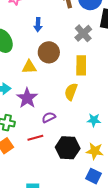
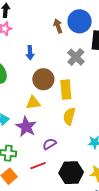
yellow rectangle: (81, 65) -> (66, 90), moved
yellow triangle: (29, 67) -> (33, 103), moved

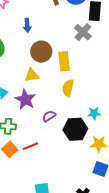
gray cross: (76, 57) -> (83, 32), moved
red line: (38, 166) -> (30, 146), moved
black hexagon: (71, 173) -> (75, 129), moved

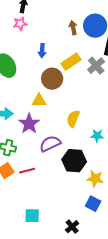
yellow rectangle: (64, 61) -> (71, 62), moved, turned 54
cyan star: (94, 113) -> (97, 136), moved
purple semicircle: (49, 116) -> (50, 144), size x1.5

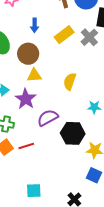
brown circle: (52, 79) -> (28, 54), moved
yellow semicircle: (73, 119) -> (70, 81), moved

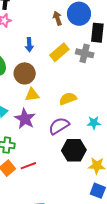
gray cross: (89, 37) -> (85, 53), turned -30
yellow semicircle: (70, 81) -> (68, 99), turned 54
purple semicircle: (48, 118) -> (59, 126), moved

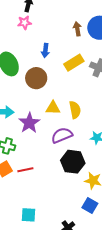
yellow triangle: (32, 95) -> (53, 108), moved
yellow semicircle: (68, 99) -> (75, 110), turned 90

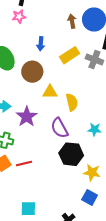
yellow triangle: (53, 108) -> (50, 92), moved
purple semicircle: (62, 135) -> (60, 128), turned -95

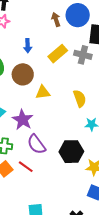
yellow semicircle: (72, 102) -> (80, 98), moved
purple semicircle: (60, 128) -> (36, 144), moved
red line: (24, 164) -> (26, 167), turned 56

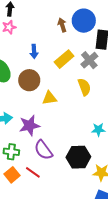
gray cross: (83, 55) -> (89, 60), turned 36
yellow semicircle: (80, 98) -> (84, 87), moved
purple star: (23, 120) -> (29, 125), turned 30

